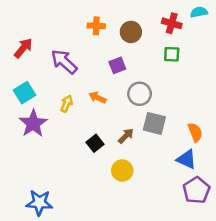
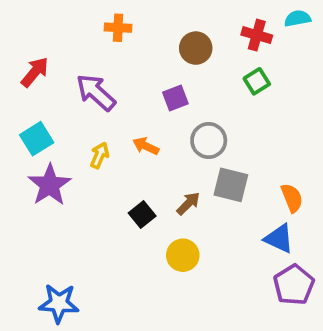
orange cross: (96, 26) -> (118, 28), moved
green square: (172, 54) -> (257, 81), turned -35

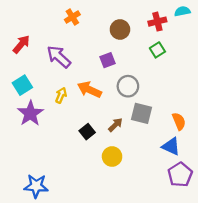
orange cross: (118, 28) -> (72, 17), turned -35
red cross: (257, 35) -> (157, 22), turned -30
orange arrow: (146, 146) -> (89, 90), size x1.5

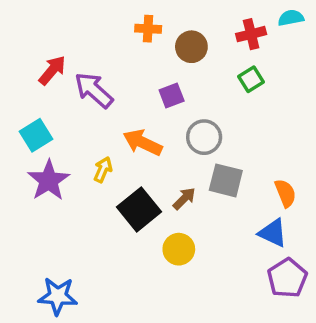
orange cross: (72, 17) -> (148, 29), moved, turned 35
red arrow: (21, 44) -> (52, 70), moved
yellow arrow: (61, 95) -> (103, 170), moved
black square: (87, 132) -> (139, 209), size x1.6

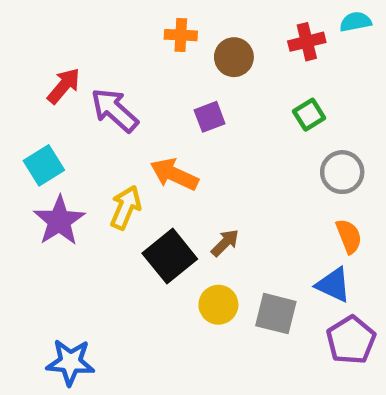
green square: (251, 79) -> (309, 115), moved
gray circle: (204, 137) -> (342, 172), moved
yellow arrow: (103, 170) -> (126, 207), size x1.4
gray square: (226, 180) -> (276, 314), moved

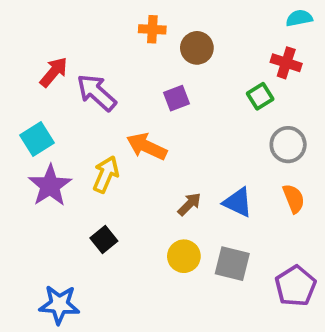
red cross: (307, 42) -> (286, 63), moved, turned 32
black square: (170, 256) -> (104, 239), moved, size x0.6
blue triangle: (333, 285) -> (238, 202), moved

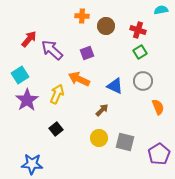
red cross: (286, 63) -> (138, 30), moved
purple square: (176, 98) -> (87, 53), moved
gray circle: (288, 145) -> (143, 81), moved
blue triangle: (238, 202) -> (115, 86), moved

